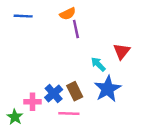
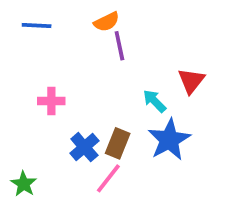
brown rectangle: (75, 91) -> (118, 143), turned 48
pink cross: (32, 102) -> (51, 101), moved
pink line: (69, 113) -> (108, 178), turned -54

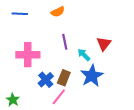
purple line: (119, 46) -> (65, 42), moved
pink cross: (51, 101) -> (28, 55), size x1.6

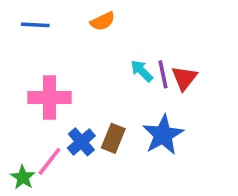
purple line: (65, 42) -> (163, 74), moved
cyan arrow: (84, 55) -> (142, 71), moved
pink line: (59, 97) -> (49, 161), moved

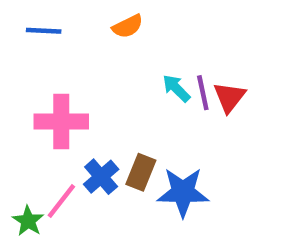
blue star: (163, 135) -> (183, 192), moved, turned 30

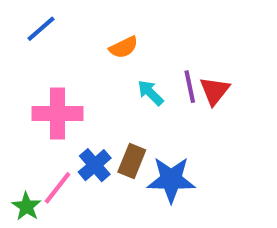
orange semicircle: (128, 26) -> (124, 47), moved
blue line: (44, 31) -> (41, 29), turned -44
cyan arrow: (176, 88) -> (150, 93), moved

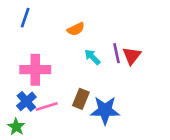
blue line: (41, 29) -> (25, 18), turned -30
blue cross: (95, 165) -> (26, 101), moved
pink line: (57, 188) -> (47, 106), moved, turned 35

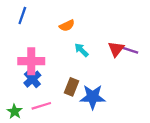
purple line: (116, 53) -> (129, 50), moved, turned -60
blue cross: (26, 101) -> (32, 79), moved
pink line: (47, 106) -> (41, 106), moved

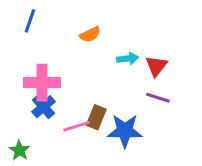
cyan arrow: (81, 50) -> (128, 59), moved, turned 128
purple line: (129, 50) -> (158, 98), moved
pink line: (41, 106) -> (77, 126), moved

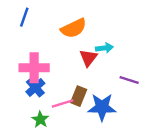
orange semicircle: (90, 34) -> (74, 28), size x1.5
red triangle: (156, 66) -> (88, 58), moved
green star: (19, 150) -> (40, 119), moved

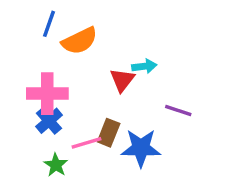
blue line: (24, 17) -> (49, 24), moved
orange semicircle: (74, 28) -> (80, 41), moved

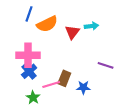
cyan arrow: (144, 66) -> (91, 26), moved
red triangle: (122, 80) -> (72, 32), moved
blue star: (141, 148) -> (83, 87), size x0.6

